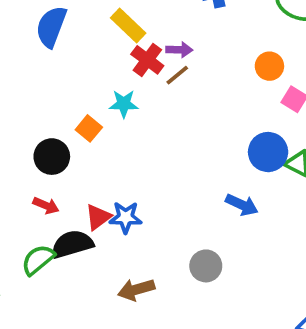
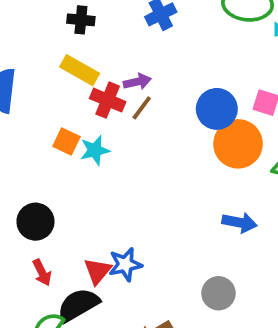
orange circle: (269, 66) -> (238, 144), moved, size x1.6
orange square: (89, 128) -> (66, 141), moved
blue circle: (268, 152) -> (217, 109), moved
red arrow: (46, 205) -> (42, 272), turned 55

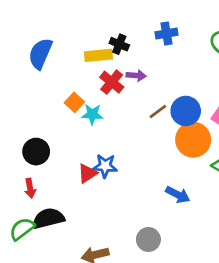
black cross: (81, 20) -> (119, 44), moved
yellow rectangle: (80, 70) -> (98, 55), turned -52
brown line: (142, 108) -> (158, 112), moved
blue star: (125, 264) -> (105, 166), moved
red triangle: (97, 271) -> (87, 173), moved

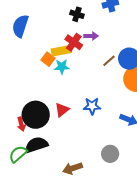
yellow rectangle: (98, 55) -> (61, 51), moved
black circle: (36, 152) -> (36, 115), moved, size x1.4
blue star: (105, 166) -> (92, 106), moved

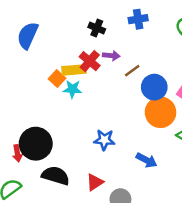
brown line: (109, 61) -> (132, 71), moved
red triangle: (62, 110) -> (95, 182), moved
black semicircle: (36, 145) -> (56, 176), moved, turned 30

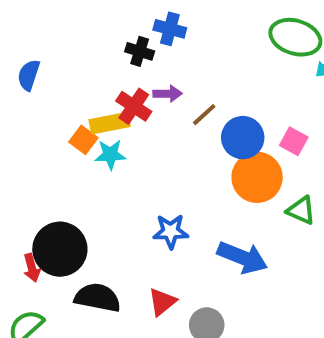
blue cross: (138, 19) -> (170, 29), moved, turned 30
blue semicircle: (28, 35) -> (29, 75), size x0.7
blue arrow: (147, 160) -> (242, 257), size x1.4

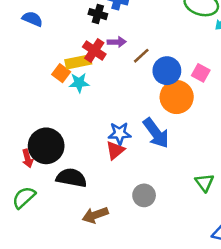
blue semicircle: (29, 75) -> (32, 19), moved, turned 96
green triangle: (301, 210) -> (204, 183), moved, turned 30
blue arrow: (242, 257) -> (156, 133), moved, turned 32
red triangle: (162, 302) -> (115, 150), moved

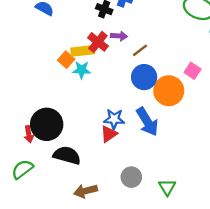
blue circle: (167, 71) -> (144, 77), moved
green triangle: (204, 183) -> (167, 187), moved

